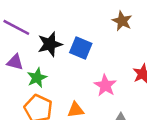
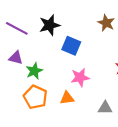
black star: (50, 44) -> (50, 25), moved
pink star: (105, 85) -> (80, 77), moved, turned 30

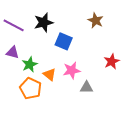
orange triangle: (67, 98) -> (50, 74), moved, turned 48
gray triangle: (105, 108) -> (87, 87), moved

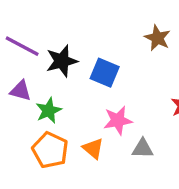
black star: (44, 22) -> (62, 61), moved
orange triangle: (50, 74) -> (93, 148), moved

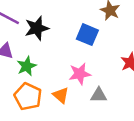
blue square: (105, 73) -> (87, 35), moved

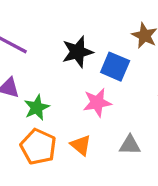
black star: (37, 28) -> (78, 52), moved
pink star: (80, 74) -> (97, 103), moved

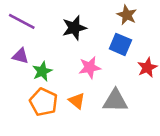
blue square: (115, 67) -> (120, 44), moved
gray triangle: (130, 145) -> (115, 101), size x1.5

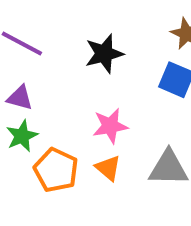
pink star: (90, 67) -> (110, 126), moved
green star: (42, 71) -> (22, 136), moved

